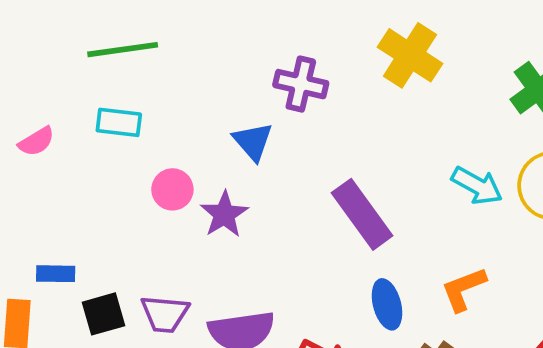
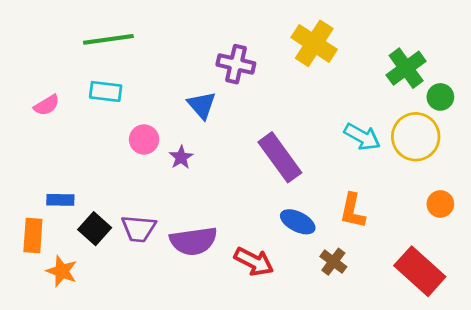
purple star: (224, 214) -> (181, 157), size x0.7
orange L-shape: (464, 289) -> (353, 211), turned -57
blue ellipse: (387, 304) -> (298, 222), turned -48
black square: (103, 314) -> (95, 229), turned -32

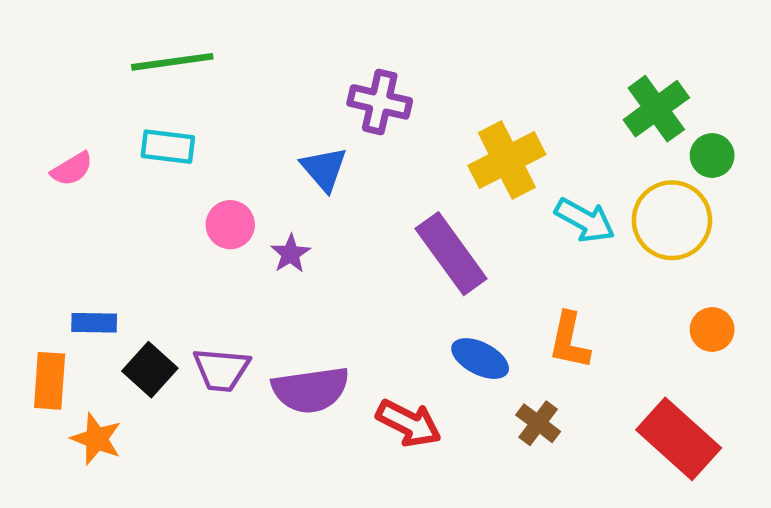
yellow cross: (314, 43) -> (507, 160), moved, turned 30

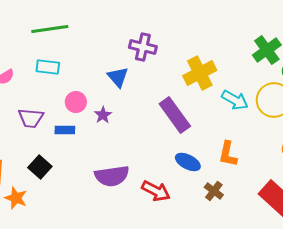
blue rectangle: (94, 323) -> (65, 130), moved
purple trapezoid: (221, 370) -> (31, 118), moved

